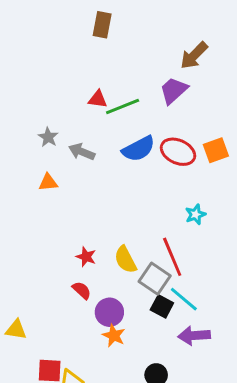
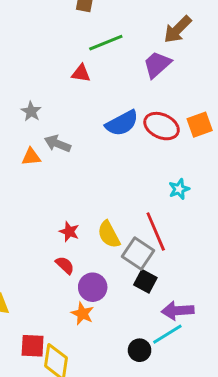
green line: (123, 107) -> (106, 43), moved
gray arrow: (82, 152) -> (57, 144), moved
cyan line: (184, 299) -> (167, 334), moved, turned -72
orange star: (114, 336) -> (82, 314), moved

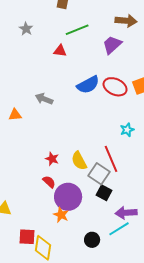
brown arrow: (178, 29) -> (126, 21), turned -130
gray star: (31, 111) -> (26, 29), moved
orange triangle: (31, 157) -> (15, 115), moved
purple circle: (93, 287) -> (68, 197), size x1.4
black circle: (140, 350) -> (92, 240), moved

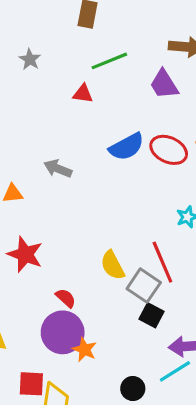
purple trapezoid: (112, 45) -> (164, 84), turned -80
red star: (52, 159) -> (25, 254), moved, size x1.6
purple circle: (68, 197) -> (63, 332), moved

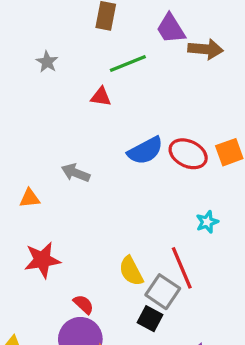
purple trapezoid: (164, 84) -> (171, 29), moved
red star: (25, 254) -> (42, 260), turned -30
black square: (152, 315) -> (150, 319), moved

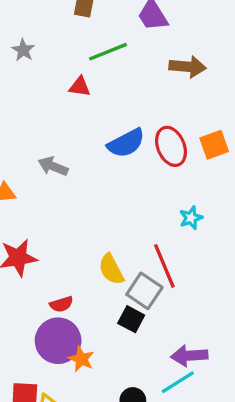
brown arrow: (206, 49) -> (188, 67), moved
red ellipse: (188, 154) -> (171, 146), turned 42
red semicircle: (84, 304) -> (61, 304), turned 120

